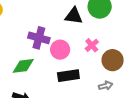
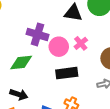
pink cross: (92, 45) -> (81, 43), moved

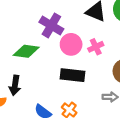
black arrow: (19, 94) -> (15, 85), turned 66

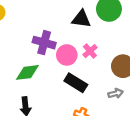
black rectangle: (73, 75) -> (76, 83), turned 40

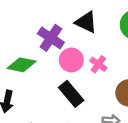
black triangle: (81, 19) -> (86, 22), moved
pink cross: (90, 51) -> (98, 64), turned -32

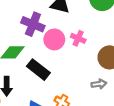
black rectangle: (71, 94) -> (38, 70), moved

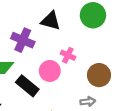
pink circle: (54, 39) -> (50, 71), moved

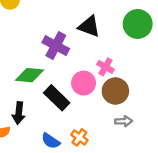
brown circle: (99, 75) -> (115, 91), moved

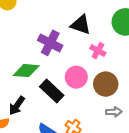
pink cross: (106, 67) -> (98, 51), moved
black arrow: (19, 113) -> (17, 106), turned 30

